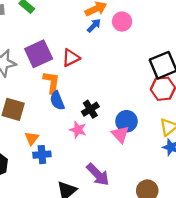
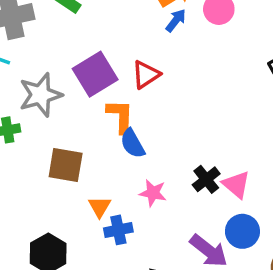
black cross: (90, 109) -> (206, 179), moved
blue circle: (127, 121) -> (242, 231), moved
pink star: (78, 130) -> (153, 193), moved

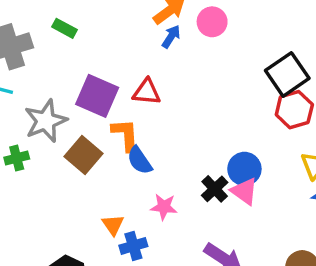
purple square: (95, 74) -> (97, 96), turned -30
red triangle: (146, 75) -> (147, 92), turned 44
brown square: (66, 165) -> (84, 155), moved, turned 36
blue circle: (242, 231) -> (244, 169), moved

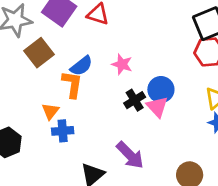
orange L-shape: (125, 135) -> (72, 84), moved
blue semicircle: (140, 160) -> (81, 66), turned -105
pink star: (164, 207) -> (122, 64), moved

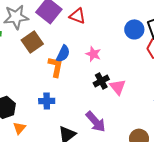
blue semicircle: (81, 66) -> (63, 54), turned -30
blue circle: (161, 90) -> (134, 29), moved
orange triangle: (50, 111) -> (19, 128), moved

